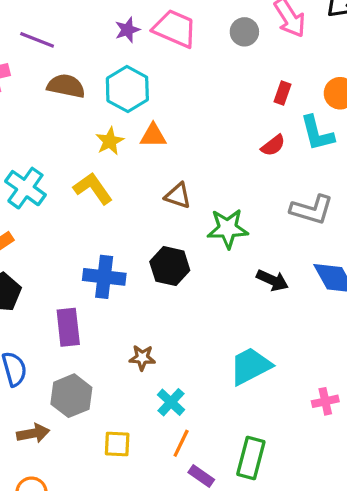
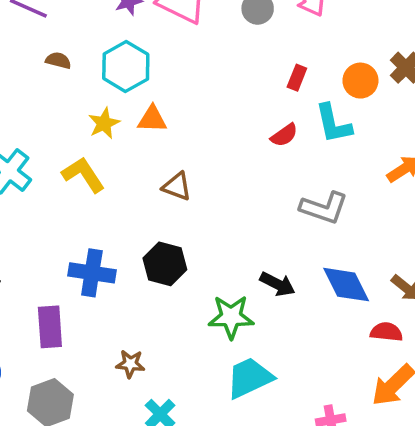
brown semicircle: (66, 86) -> (58, 60), size x0.6
green star: (228, 229) -> (231, 317), moved

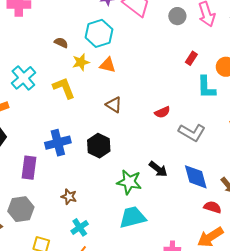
brown semicircle: (58, 60) -> (61, 43), moved
red semicircle: (284, 135) -> (162, 112), moved
blue cross: (92, 273) -> (58, 143), turned -35

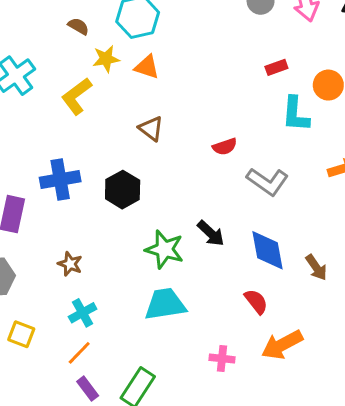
red rectangle: (191, 58) -> (276, 67), turned 32
yellow L-shape: (64, 88) -> (77, 96), turned -110
red semicircle: (213, 207) -> (256, 302), moved, turned 30

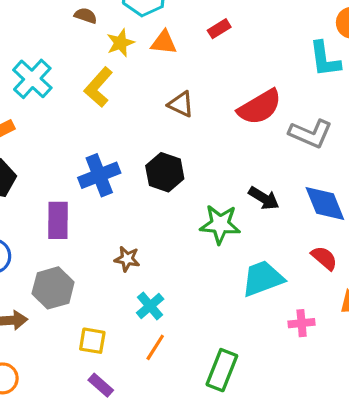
red rectangle: (276, 67) -> (219, 29), moved
red semicircle: (225, 147) -> (260, 107), size x1.8
cyan trapezoid: (165, 304) -> (263, 278), moved
purple rectangle: (88, 389) -> (101, 385), moved

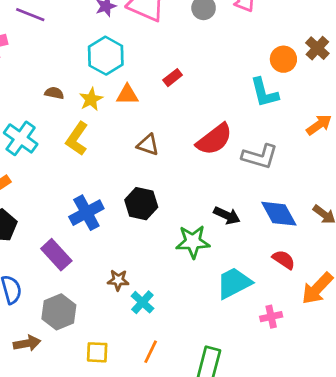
brown semicircle: (86, 16) -> (54, 93), moved
purple rectangle: (58, 220) -> (56, 255), turned -36
cyan cross: (150, 306) -> (142, 302), moved

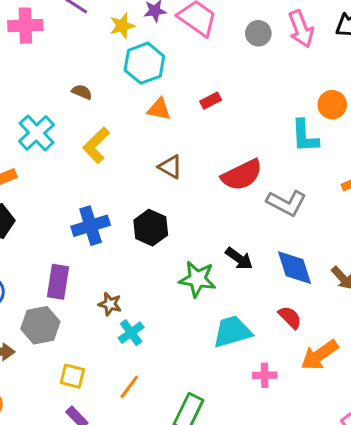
yellow star: (91, 99) -> (122, 26), moved
purple rectangle: (56, 255) -> (58, 282), moved, turned 40

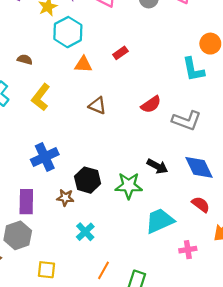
red semicircle: (242, 175) -> (151, 104), size x0.7
black hexagon: (151, 228) -> (88, 180), moved
brown star: (110, 304) -> (65, 198), moved
orange line: (129, 387) -> (103, 270), moved

